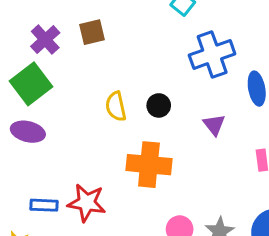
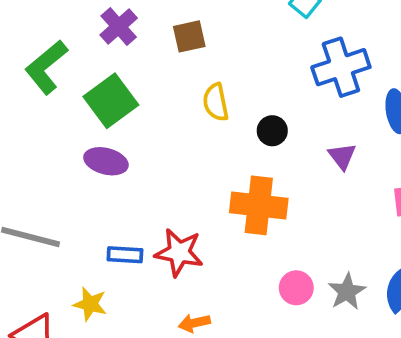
purple cross: (45, 40) -> (119, 26), moved
yellow semicircle: (116, 106) -> (216, 102), moved

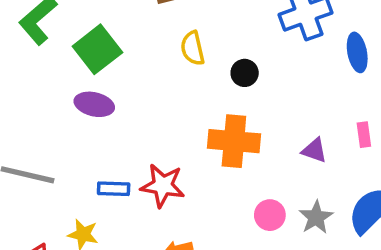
purple triangle: (342, 156) -> (314, 150), moved, turned -32

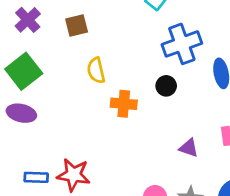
black circle: (245, 73) -> (166, 86), moved
orange cross: (234, 141) -> (124, 104), moved, size x0.7

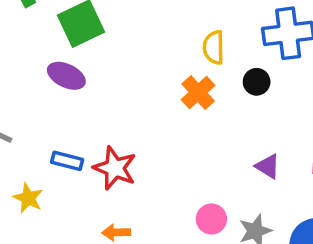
yellow semicircle: (96, 70) -> (214, 47), moved
orange cross: (124, 104) -> (198, 93), turned 30

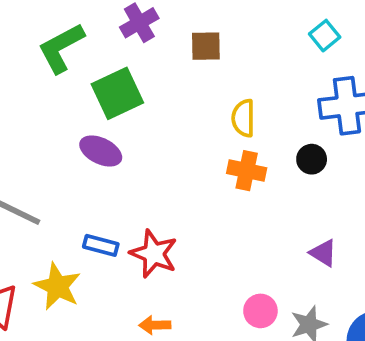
yellow semicircle: (214, 47) -> (243, 118), moved
orange cross: (198, 93) -> (247, 171), turned -36
yellow star: (28, 198) -> (57, 286), size x1.4

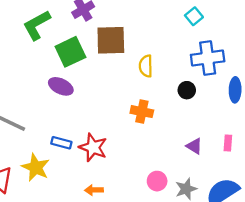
brown square: (206, 46) -> (111, 40), moved, size x1.6
orange cross: (247, 171) -> (142, 112), moved

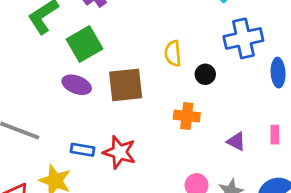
brown square: (111, 40) -> (126, 85), moved
black circle: (187, 90) -> (205, 74), moved
orange cross: (142, 112) -> (187, 116), moved

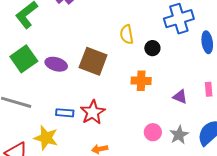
green square: (85, 44) -> (24, 59), moved
brown square: (126, 85) -> (93, 61), turned 32
red star: (119, 152) -> (93, 112), turned 30

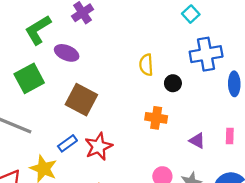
brown square: (93, 61) -> (81, 100), moved
purple ellipse: (56, 64) -> (67, 53), moved
blue rectangle: (65, 113) -> (67, 143), turned -48

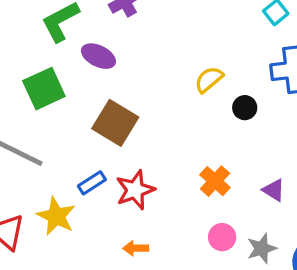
yellow semicircle: (146, 65) -> (209, 79), turned 50
orange cross: (156, 118) -> (215, 181), moved, turned 30

